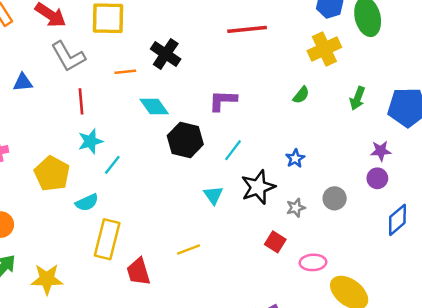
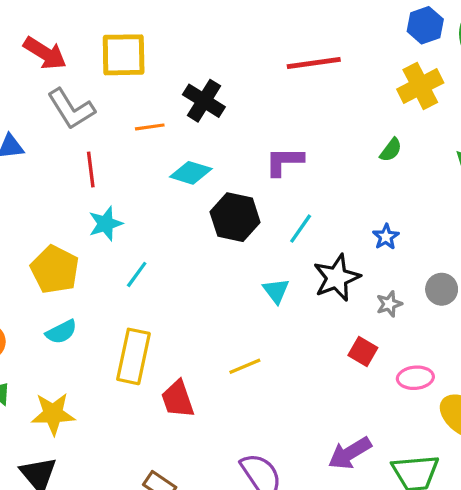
cyan diamond: (154, 106) -> (191, 173), turned -36
cyan line: (112, 165) -> (137, 274), moved
cyan semicircle: (87, 202) -> (61, 332), moved

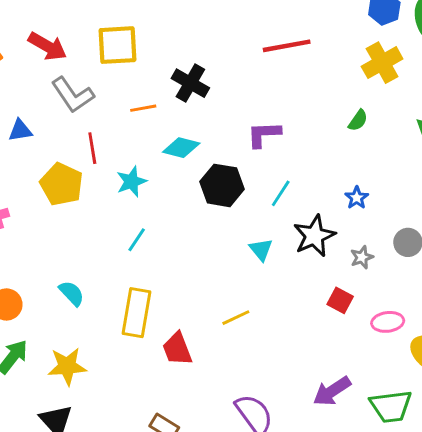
cyan star: (106, 224) -> (131, 182), moved
yellow pentagon: (55, 270) -> (62, 184), moved
cyan semicircle: (61, 332) -> (72, 293), turned -104

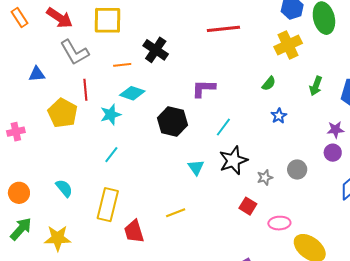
cyan diamond: (181, 148) -> (132, 93), moved
cyan line: (281, 193) -> (223, 127), moved
blue star: (357, 198) -> (279, 116), moved

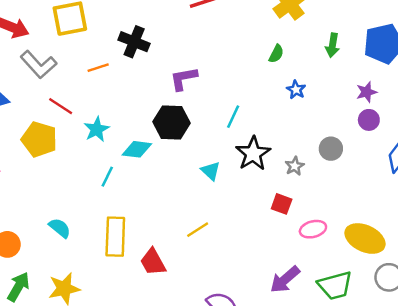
purple L-shape: (204, 88) -> (184, 79), moved
red line: (85, 90) -> (61, 106), turned -40
cyan diamond: (132, 93) -> (137, 149), moved
pink ellipse: (279, 223) -> (313, 229), moved

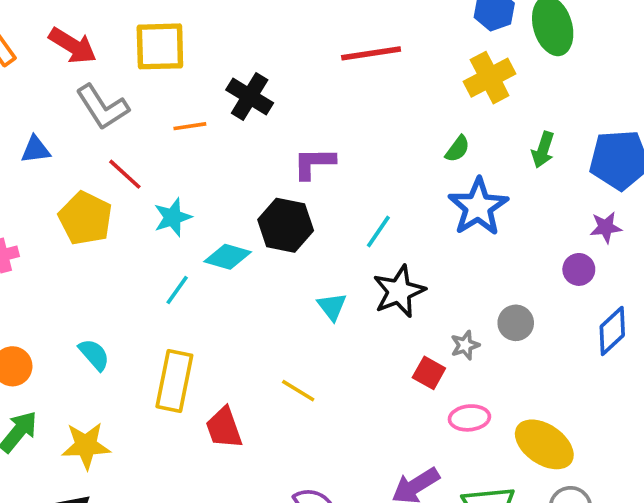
blue star: (296, 90) -> (478, 207), size x2.0
purple star: (366, 92) -> (606, 227), moved
gray circle: (331, 149) -> (516, 323), moved
gray star: (295, 166) -> (465, 345), moved
yellow line: (198, 230) -> (298, 391), turned 55

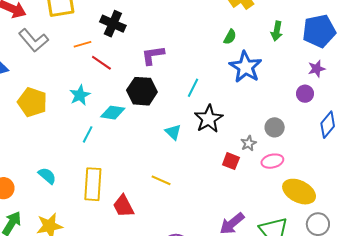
red line: (125, 174) -> (101, 63), moved
pink ellipse: (469, 418) -> (272, 161), moved

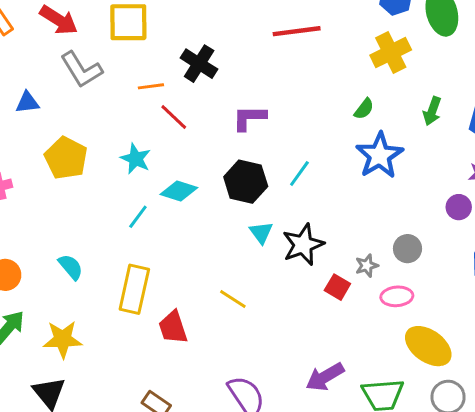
black hexagon: (142, 91) -> (246, 182), moved
cyan star: (80, 95) -> (136, 159), turned -30
black star: (209, 119) -> (303, 245), moved

